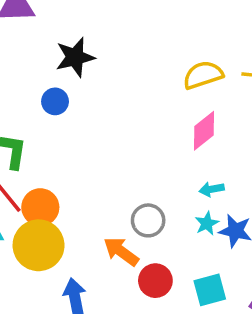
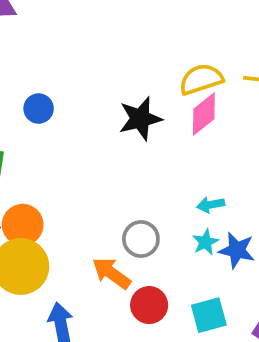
black star: (75, 57) -> (140, 119), moved
pink diamond: (204, 131) -> (204, 114), moved

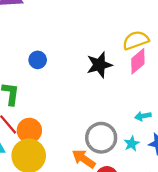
gray circle: (141, 239) -> (101, 138), size x1.4
cyan star: (205, 242) -> (132, 144), moved

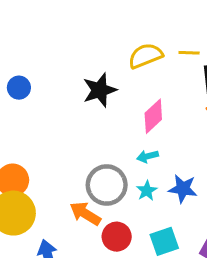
pink diamond: (138, 61) -> (153, 116), moved
cyan arrow: (143, 116) -> (148, 156), moved

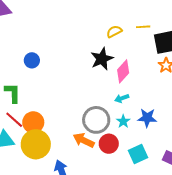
yellow semicircle: (145, 56) -> (114, 32), size x0.7
black star: (100, 90) -> (102, 59), moved
red circle: (117, 237) -> (109, 144), moved

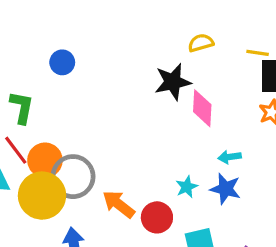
yellow line: (143, 27) -> (258, 53), moved
pink diamond: (123, 71) -> (202, 108), turned -50
cyan arrow: (122, 98) -> (229, 157), moved
gray circle: (96, 120) -> (73, 177), moved

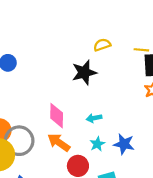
pink diamond: (202, 108) -> (57, 116), moved
cyan arrow: (229, 157) -> (94, 118), moved
orange arrow: (119, 204) -> (59, 142), moved

